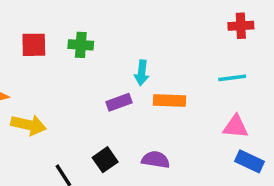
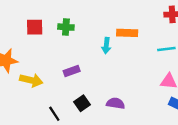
orange rectangle: (170, 101) -> (127, 33), moved
purple rectangle: (119, 102) -> (72, 71), moved

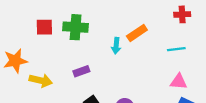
green cross: (66, 27) -> (76, 27), size x1.5
orange rectangle: (127, 33) -> (137, 33), turned -36

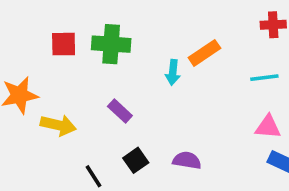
purple rectangle: (81, 71) -> (120, 111), turned 63

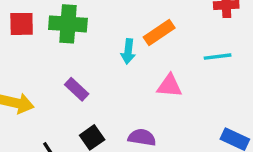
pink triangle: (268, 127) -> (169, 86), moved

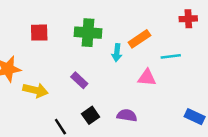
green cross: (68, 24) -> (88, 33), moved
cyan line: (218, 57) -> (171, 56), moved

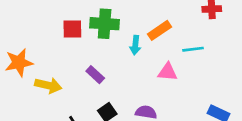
red square: (39, 33) -> (72, 29), moved

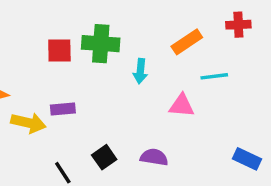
orange rectangle: (159, 30) -> (187, 42), moved
purple rectangle: (95, 75) -> (63, 109), moved, turned -48

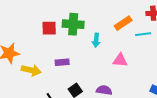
cyan line: (214, 76) -> (143, 34), moved
purple rectangle: (63, 109) -> (62, 62), moved

